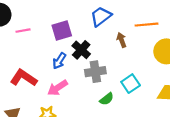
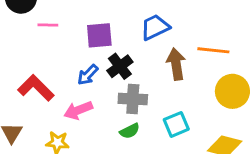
brown arrow: (122, 40) -> (176, 64), size x1.5
green semicircle: (107, 99) -> (130, 131), moved

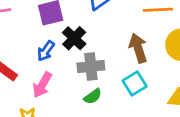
brown arrow: (176, 64) -> (138, 48), moved
pink arrow: (78, 110) -> (42, 85), turned -30

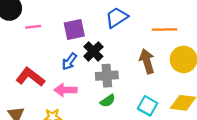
cyan square: (135, 83) -> (148, 106), moved, turned -30
pink arrow: (42, 85) -> (66, 90), turned 60

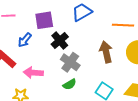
blue arrow: (69, 61) -> (25, 40), moved
gray cross: (107, 76) -> (70, 62), turned 36

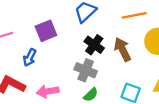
black cross: (60, 40) -> (94, 45), moved

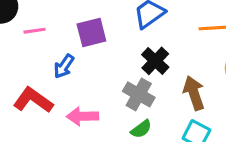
brown arrow: (122, 49) -> (194, 93), moved

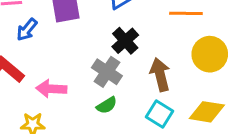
blue arrow: (64, 66) -> (27, 30), moved

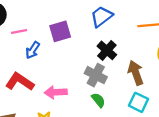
green semicircle: (107, 105) -> (98, 100), turned -91

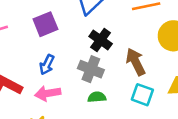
blue arrow: (33, 50) -> (47, 65), moved
green semicircle: (98, 100) -> (97, 97), turned -49

